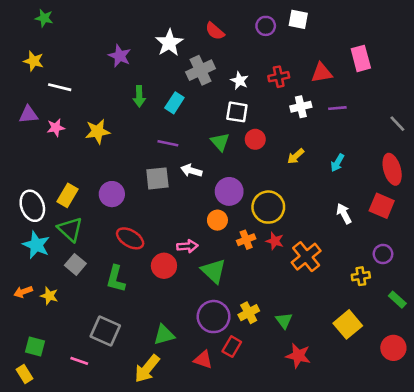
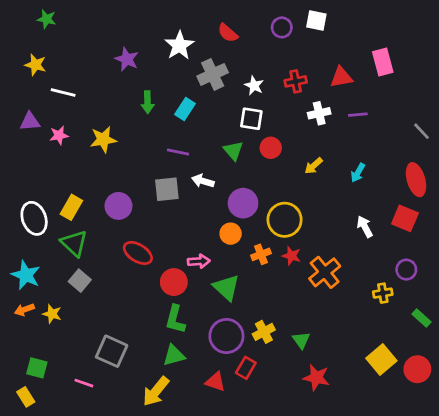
cyan star: (36, 245) -> (26, 275), moved
green L-shape: (116, 279) -> (175, 319), moved
yellow square: (348, 324) -> (381, 360), moved

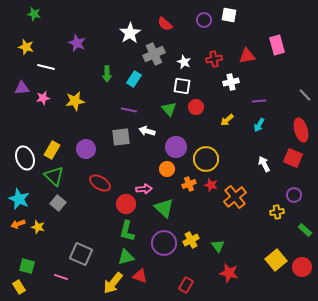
purple star: (127, 59) -> (77, 43), moved
purple line: (358, 115) -> (259, 101), moved
red rectangle: (246, 368) -> (186, 285), moved
red triangle: (215, 382) -> (140, 276), moved

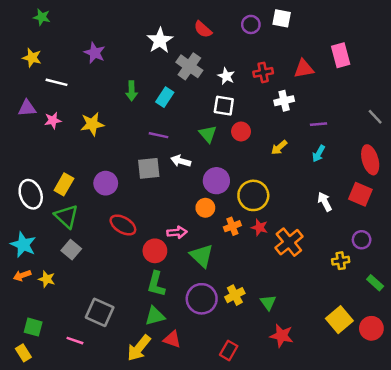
gray cross: (154, 54) -> (189, 66), turned -30

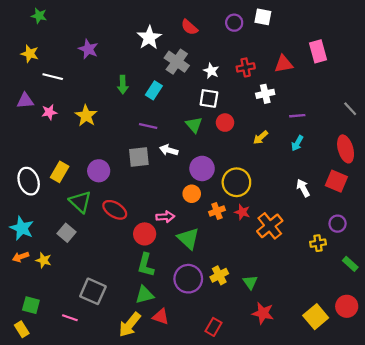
yellow star: (92, 124) -> (86, 116), turned -30
green triangle: (66, 216) -> (80, 202), moved
yellow square: (339, 320) -> (316, 317), moved

